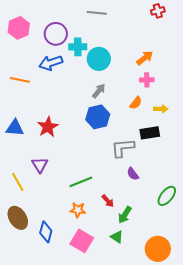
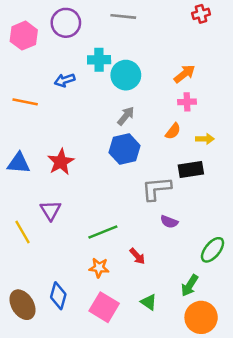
purple circle: (56, 34) -> (66, 23), moved
blue arrow: (51, 63) -> (65, 80), size x0.7
purple semicircle: (133, 174) -> (169, 222), turned -32
green arrow: (125, 215) -> (190, 286), moved
brown ellipse: (18, 218) -> (22, 305), moved

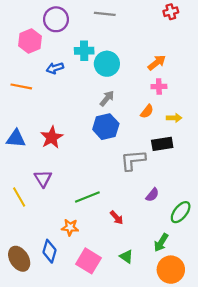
pink hexagon: (24, 36) -> (30, 41), moved
purple semicircle: (169, 222) -> (152, 195), moved, turned -72
orange star: (99, 268) -> (70, 227), moved

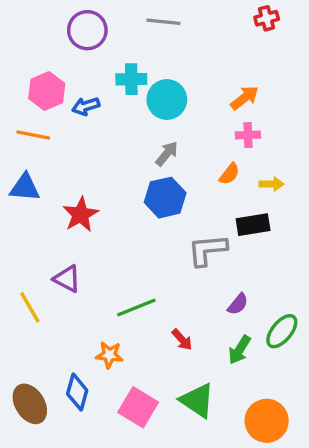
pink hexagon: (30, 41) -> (47, 91), moved
blue triangle: (16, 138) -> (25, 187), moved
purple triangle: (43, 179) -> (67, 279), turned -30
green arrow: (161, 242) -> (240, 350), moved
green triangle: (126, 257) -> (197, 400), size x1.6

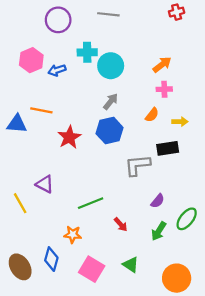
orange line: (33, 135) -> (41, 110), moved
red star: (81, 214) -> (69, 137), moved
green triangle: (197, 400) -> (131, 265), size x0.7

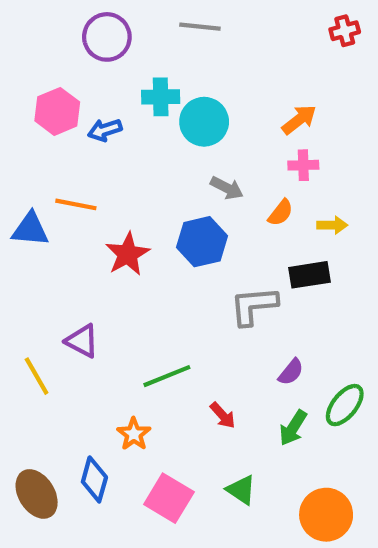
red cross: (177, 12) -> (345, 31), moved
gray arrow: (111, 101) -> (227, 188), moved, turned 78
orange star: (73, 234) -> (134, 434), turned 30

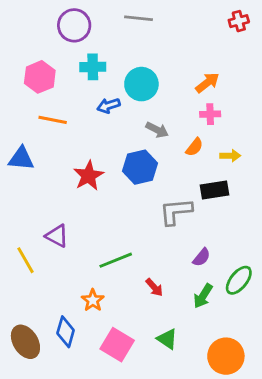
cyan cross: (161, 97) -> (93, 67), moved
blue arrow: (105, 130) -> (109, 106), moved
orange line: (76, 204) -> (53, 120), moved

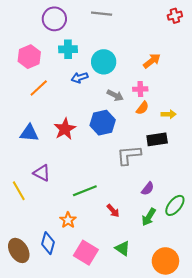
pink cross: (210, 114) -> (140, 89), moved
orange line: (53, 120) -> (39, 88), turned -54
blue triangle: (21, 159) -> (29, 133), moved

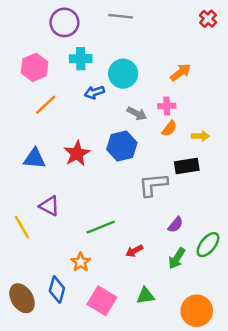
red cross: (175, 16) -> (208, 19), turned -32
red arrow: (113, 211) -> (134, 251), turned 104
green triangle: (123, 248) -> (146, 296), turned -42

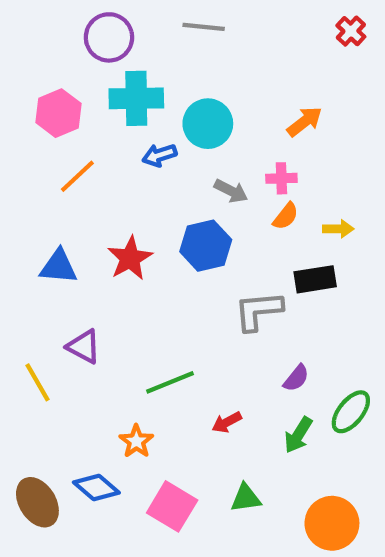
cyan cross: (81, 59) -> (136, 98), size x1.4
blue diamond: (57, 290) -> (96, 488), turned -65

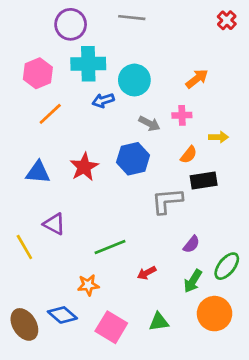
orange semicircle: (286, 216) -> (189, 155), moved
yellow arrow: (338, 229) -> (219, 137), moved
orange star: (136, 441) -> (88, 285), turned 30
orange circle: (332, 523) -> (215, 314), moved

